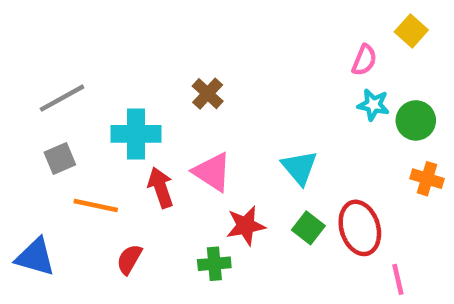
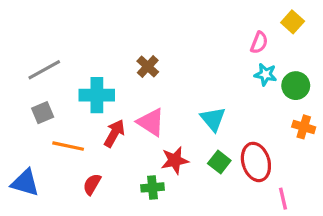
red arrow: (161, 188) -> (114, 133), turned 48

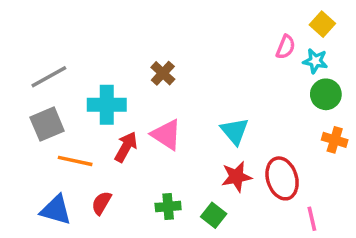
cyan star: (266, 74) -> (315, 61), moved
gray square: (43, 113) -> (47, 124), size x1.4
red star: (175, 160) -> (236, 177), moved
green square: (219, 162) -> (214, 215), moved
blue triangle: (25, 183) -> (56, 210), moved

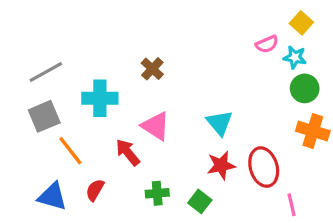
pink semicircle: (286, 47) -> (267, 44), turned 45
orange cross: (335, 140) -> (313, 131), size x1.4
red arrow: (126, 147) -> (128, 152), moved, turned -68
orange line: (75, 161) -> (70, 151), turned 40

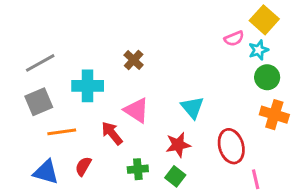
yellow square: (301, 23) -> (264, 20), size x1.4
cyan star: (295, 57) -> (259, 50), turned -30
orange line: (70, 151) -> (62, 132), turned -60
red star: (221, 165) -> (178, 145), moved

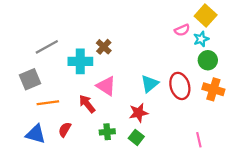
gray line: (40, 63) -> (47, 47), moved
cyan cross: (88, 86) -> (80, 61), moved
cyan triangle: (192, 107) -> (150, 84), turned 30
red ellipse: (231, 146) -> (180, 86), moved

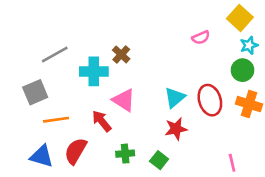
pink semicircle: (182, 30) -> (201, 38), moved
cyan star: (201, 39) -> (249, 45), moved
red star: (138, 113) -> (176, 129), moved
red semicircle: (65, 130) -> (76, 151), size x1.5

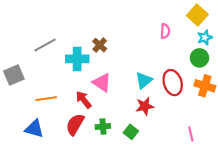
pink semicircle: (201, 38) -> (165, 31), turned -64
gray square: (35, 92) -> (14, 75), moved
red semicircle: (76, 151) -> (75, 124), moved

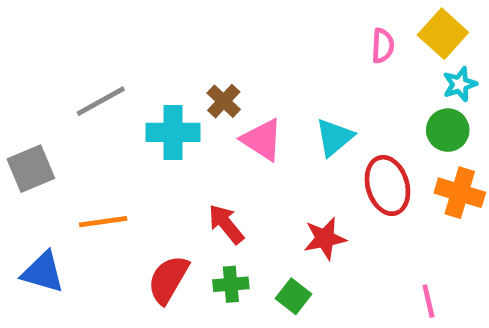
pink semicircle: (165, 31) -> (383, 46), moved
cyan triangle: (144, 80) -> (334, 137), moved
pink triangle: (102, 83) -> (262, 140), moved
red arrow: (84, 100) -> (226, 224), moved
blue triangle: (34, 129) -> (43, 272), moved

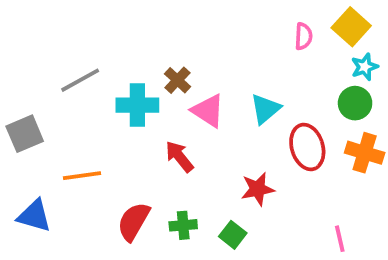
red arrow: (226, 224) -> (179, 157), moved

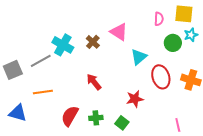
yellow square: (351, 27) -> (184, 14), turned -36
gray line: (80, 80) -> (41, 61), moved
green circle: (355, 103) -> (173, 43), moved
cyan cross: (137, 105) -> (63, 45), moved, turned 30
pink triangle: (208, 111) -> (119, 32), moved

